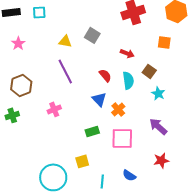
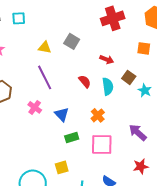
cyan star: (158, 93) -> (145, 90), moved
blue triangle: (99, 99) -> (62, 114), moved
pink cross: (54, 109) -> (35, 107), moved, turned -32

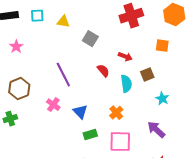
yellow triangle: (45, 47) -> (63, 22), moved
brown square: (129, 77) -> (147, 75), turned 32
red semicircle: (85, 81) -> (103, 71), moved
cyan star: (145, 90) -> (162, 99), moved

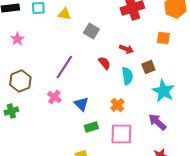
purple line: (63, 75) -> (64, 67), turned 60
cyan star: (162, 99) -> (163, 91), size x1.6

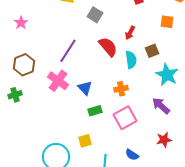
red arrow: (126, 49) -> (130, 33), turned 96
red semicircle: (104, 63) -> (108, 47), size x1.5
pink cross: (54, 97) -> (58, 81), size x1.5
orange cross: (117, 105) -> (121, 89), turned 32
pink square: (121, 134) -> (125, 118), turned -30

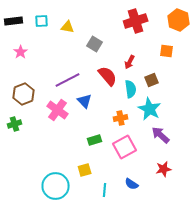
purple line: (68, 51) -> (68, 80), turned 30
cyan star: (167, 75) -> (150, 109), moved
blue triangle: (85, 88) -> (85, 101), moved

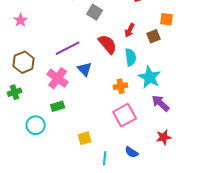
brown square: (152, 80) -> (154, 36), moved
green rectangle: (95, 140) -> (58, 106), moved
cyan circle: (56, 186) -> (36, 125), moved, size x0.7

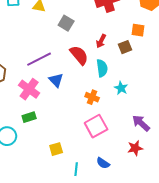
cyan star: (150, 77) -> (121, 88), size x0.6
orange cross: (121, 86) -> (92, 97), turned 32
purple arrow: (161, 103) -> (141, 123), moved

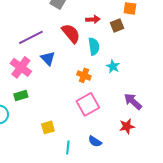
red arrow: (101, 41) -> (93, 19), turned -120

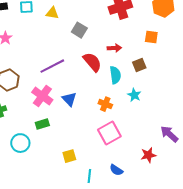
brown square: (117, 25) -> (139, 65), moved
blue triangle: (48, 58) -> (69, 99), moved
purple arrow: (133, 101) -> (169, 134), moved

